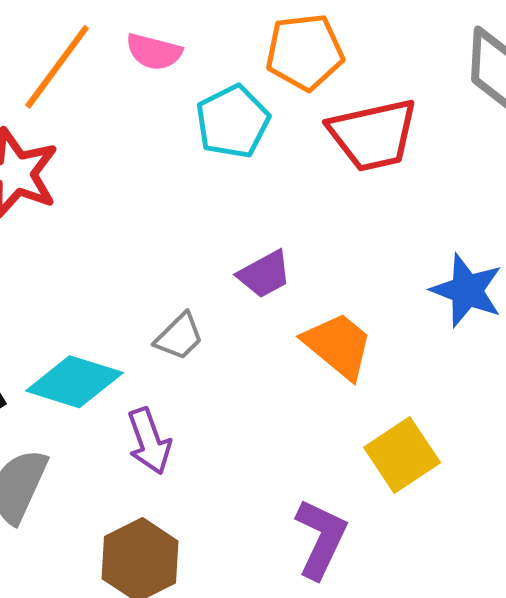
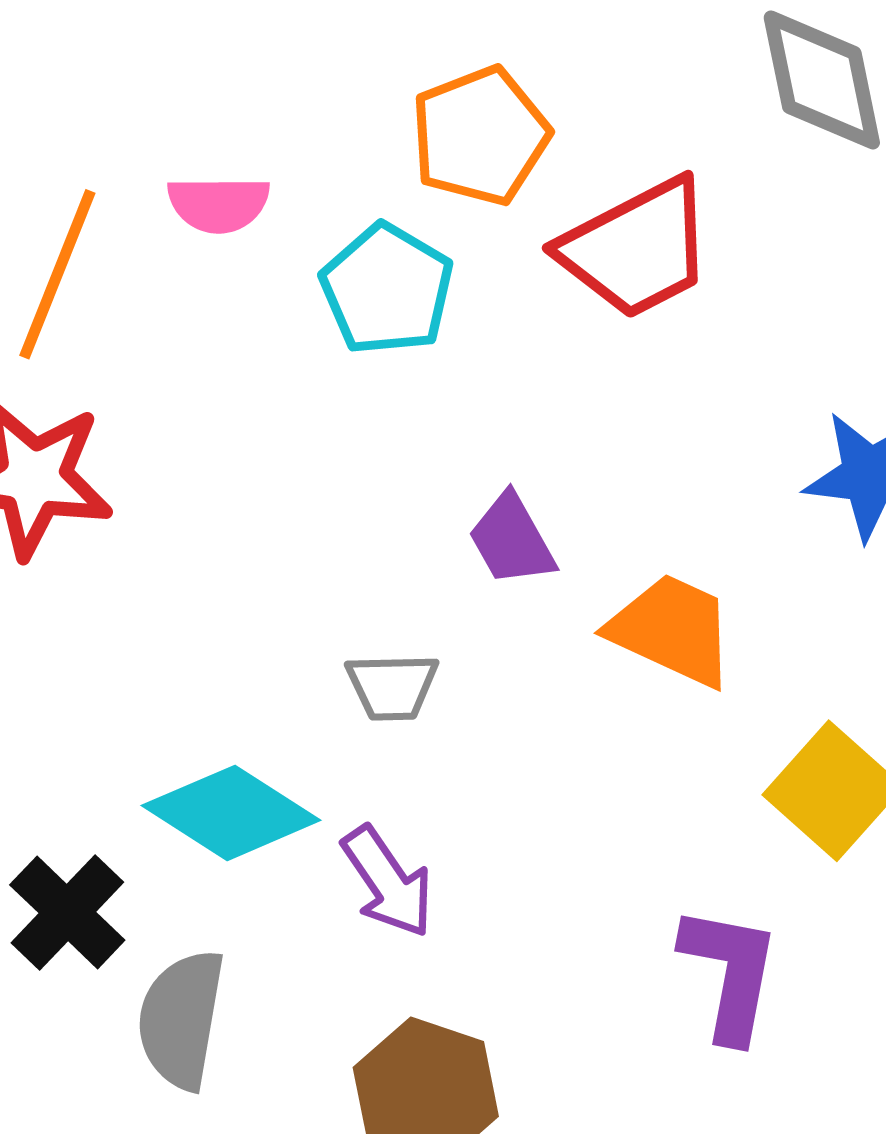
purple trapezoid: (264, 274) -> (512, 540), turned 104
gray trapezoid: (179, 336) -> (392, 687), turned 58
cyan diamond: (74, 382) -> (231, 813), turned 30

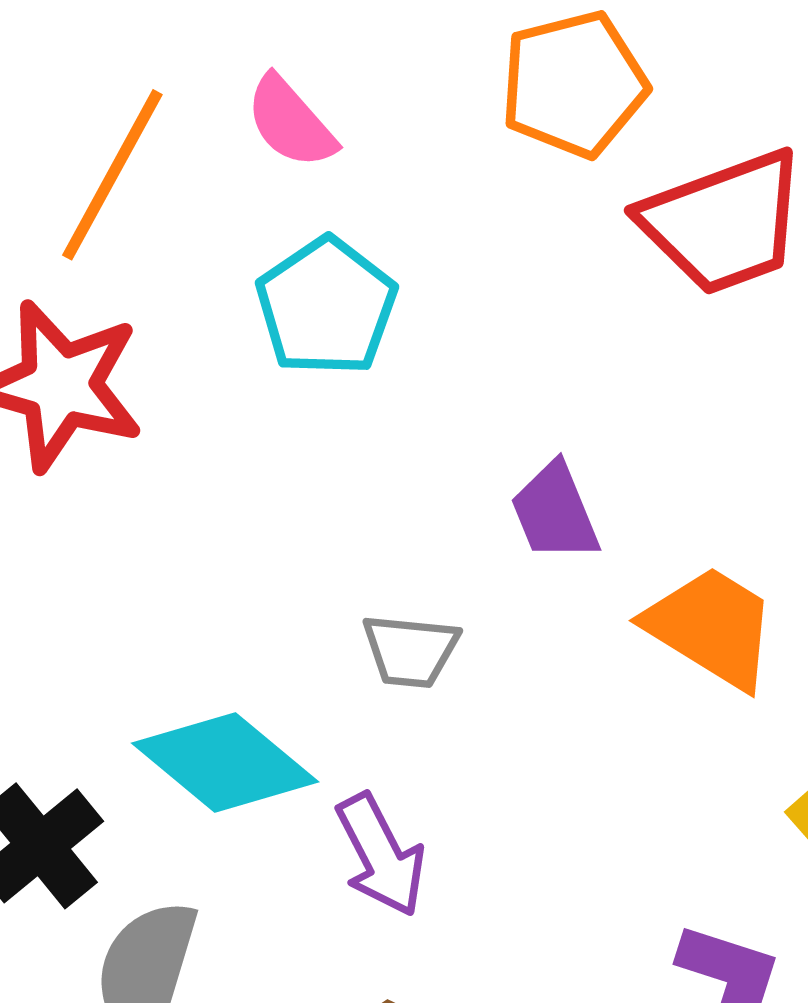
pink semicircle: (219, 204) -> (291, 122), turned 42
cyan pentagon: (387, 289) -> (326, 307), moved

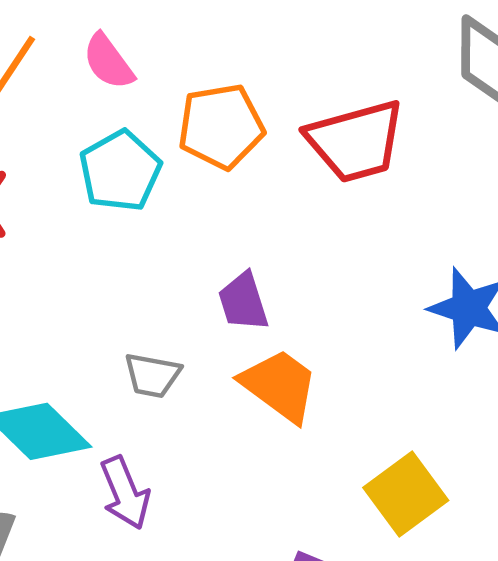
orange pentagon: (574, 84) -> (221, 126), moved
orange trapezoid: (711, 627) -> (280, 385), moved

